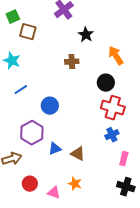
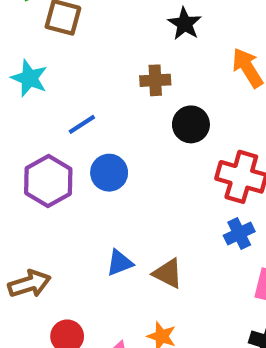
black circle: (106, 83) -> (191, 124), moved
blue line: (21, 90) -> (82, 124), moved
purple hexagon: (32, 133) -> (48, 181), moved

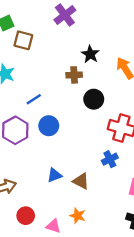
black star: (185, 24) -> (90, 54), moved
blue cross: (239, 233) -> (110, 159), moved

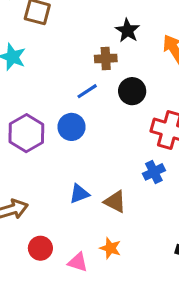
blue line: (34, 99) -> (87, 91), moved

